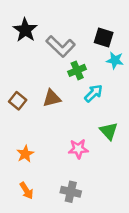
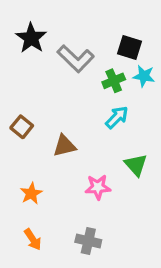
green cross: (77, 70) -> (114, 81), moved
brown triangle: (52, 98) -> (65, 146), moved

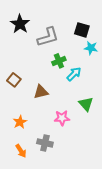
gray L-shape: (76, 59) -> (48, 37), turned -60
green cross: (114, 81) -> (59, 61), moved
gray cross: (88, 241) -> (45, 143), moved

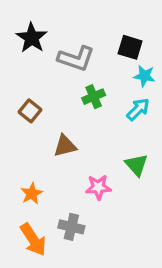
gray L-shape: (48, 37) -> (76, 58), turned 35
cyan arrow: (74, 74) -> (138, 109), moved
brown square: (14, 80) -> (30, 111), moved
orange arrow: (21, 151) -> (33, 240), size x1.5

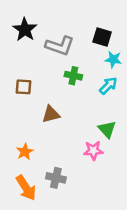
green cross: (94, 97) -> (73, 76), turned 35
brown square: (30, 111) -> (24, 87), turned -35
pink star: (98, 187) -> (93, 150), moved

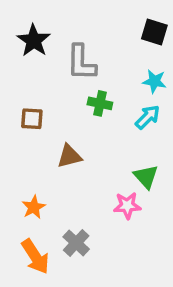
black square: (102, 37) -> (154, 32), moved
gray L-shape: (60, 46) -> (81, 63), turned 72
gray cross: (56, 178) -> (76, 243), turned 30

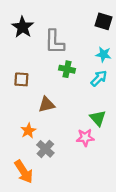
orange star: (34, 207) -> (28, 131), moved
gray cross: (76, 243) -> (45, 149), moved

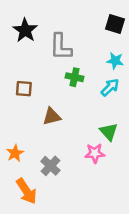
orange star: (28, 131) -> (15, 153), moved

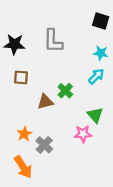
black star: (25, 30) -> (14, 44), moved, turned -30
green cross: (75, 77) -> (65, 91), moved, turned 32
orange star: (15, 153) -> (24, 134), moved

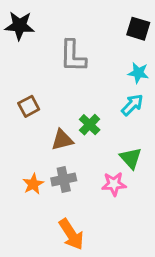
black star: (14, 44) -> (20, 26), moved
brown square: (21, 77) -> (29, 106), turned -32
gray cross: (44, 145) -> (64, 179), moved, turned 35
orange arrow: (23, 167) -> (71, 234), moved

